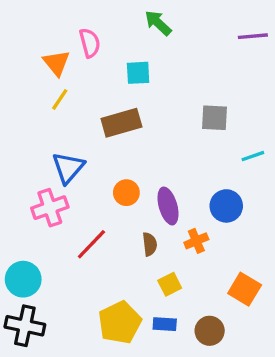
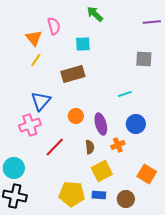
gray square: (215, 118) -> (144, 59), moved
cyan line: (253, 156) -> (125, 94), moved
yellow square: (170, 284) -> (102, 171), size x1.5
yellow pentagon: (120, 322) -> (72, 194), turned 30

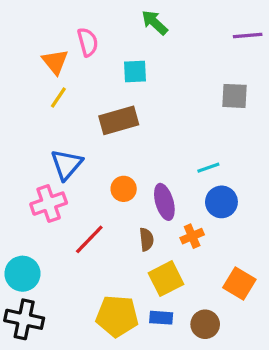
cyan line: (125, 94) -> (208, 168), moved

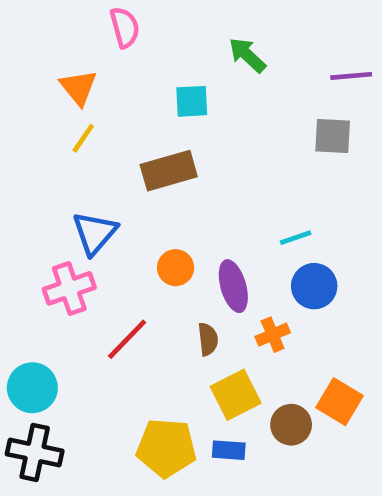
green arrow: (155, 23) -> (247, 55), moved
purple line: (248, 36) -> (351, 76), moved
pink semicircle: (88, 42) -> (125, 27), moved
brown circle: (205, 324) -> (291, 425), moved

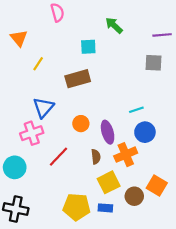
orange triangle: (79, 87) -> (19, 38), moved
orange cross: (273, 335) -> (126, 155), size x1.5
cyan circle: (32, 388) -> (15, 167), moved

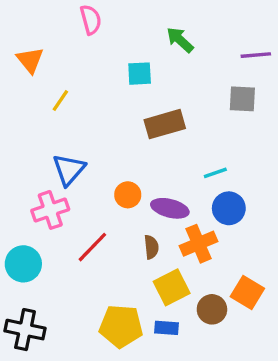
brown rectangle: (78, 79) -> (165, 124), moved
purple ellipse: (108, 132) -> (170, 208), turned -60

